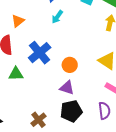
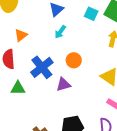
orange circle: (70, 65) -> (74, 60), moved
purple triangle: (67, 88) -> (63, 84), moved, turned -35

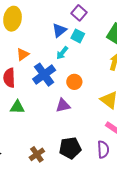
cyan square: (91, 14) -> (78, 36), moved
blue cross: (42, 67) -> (44, 75), moved

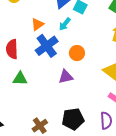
orange triangle: (23, 54) -> (37, 24), moved

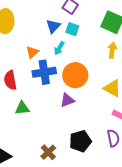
blue cross: (47, 46) -> (44, 72), turned 35
orange circle: (77, 53) -> (75, 75), size x1.6

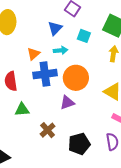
cyan square: (72, 29) -> (84, 36), moved
cyan arrow: (59, 48) -> (61, 50), turned -128
brown cross: (48, 152) -> (48, 130), moved

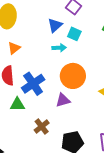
cyan square: (84, 36) -> (74, 34), moved
orange triangle: (33, 54) -> (14, 48), moved
blue cross: (45, 74) -> (33, 84), moved, turned -30

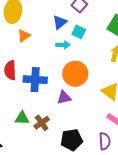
orange triangle: (14, 48) -> (24, 36), moved
blue cross: (33, 84) -> (35, 80), turned 35
green triangle: (17, 104) -> (22, 118), moved

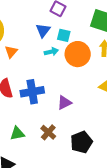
orange circle: (75, 74) -> (78, 54), moved
green triangle: (22, 118) -> (17, 133), moved

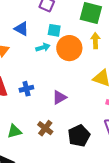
blue triangle: (43, 30) -> (21, 29), moved, turned -35
blue cross: (32, 92) -> (26, 89), size x0.6

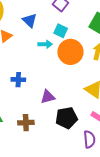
brown cross: (45, 128) -> (26, 123), turned 35
black pentagon: (79, 136) -> (67, 118), moved

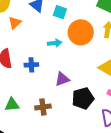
cyan square: (61, 31) -> (60, 12), moved
cyan arrow: (45, 44) -> (55, 43), moved

